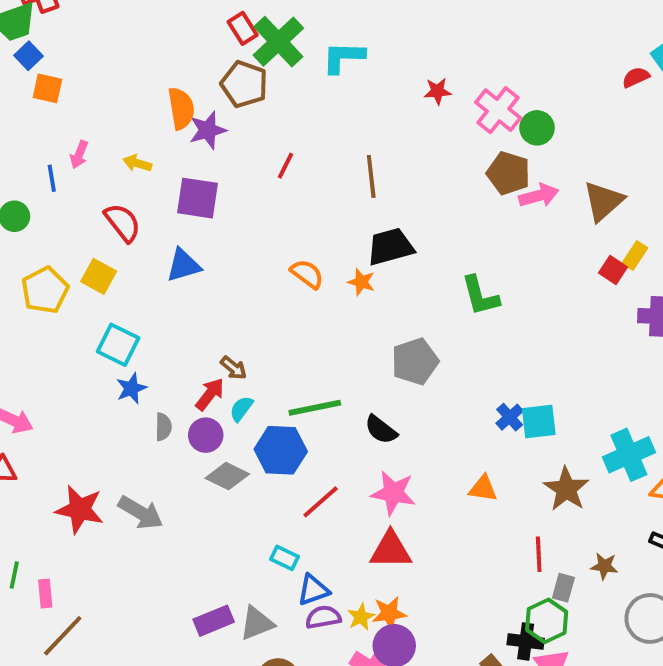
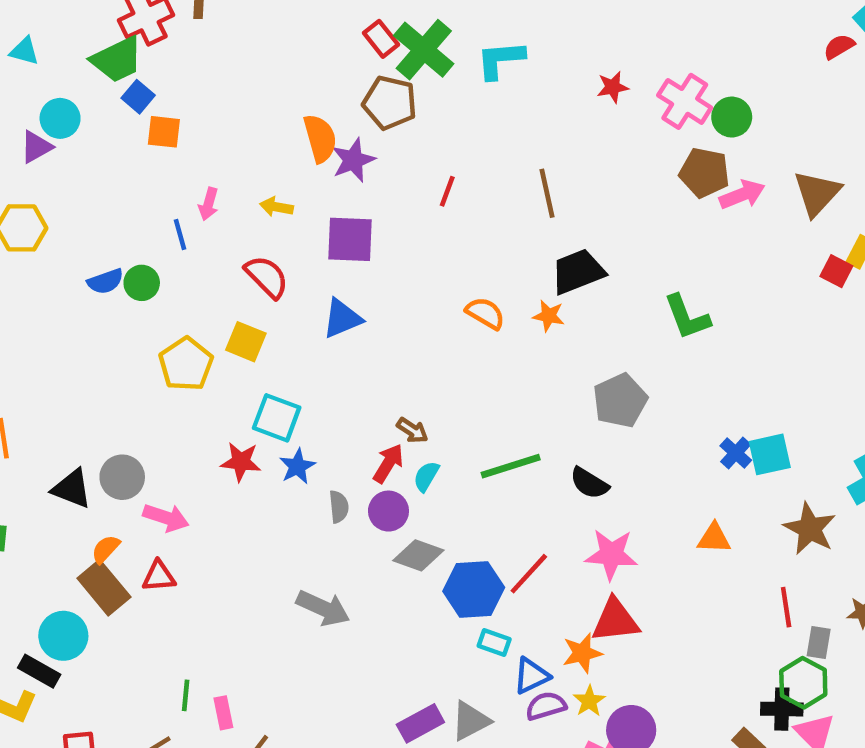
blue hexagon: (281, 450) -> (474, 589), moved
red star: (80, 509) -> (241, 462), moved, size x0.7
orange star: (389, 613) -> (582, 653), moved

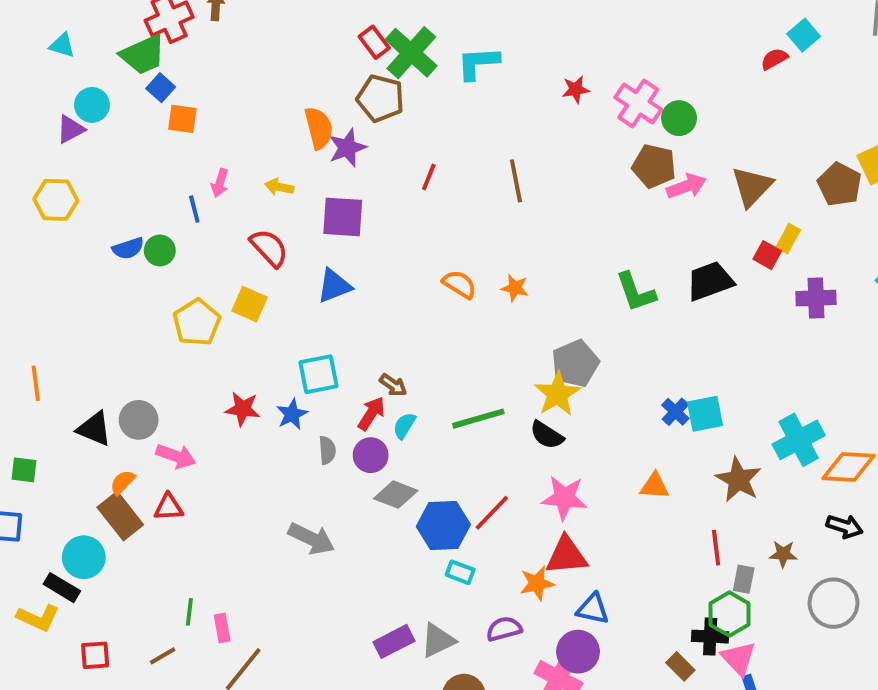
black trapezoid: (578, 272) -> (710, 281), moved
cyan square: (277, 418) -> (318, 374), moved, turned -33
blue triangle: (531, 676) -> (593, 609), moved, turned 36
yellow star: (589, 701) -> (557, 394), moved, size x1.6

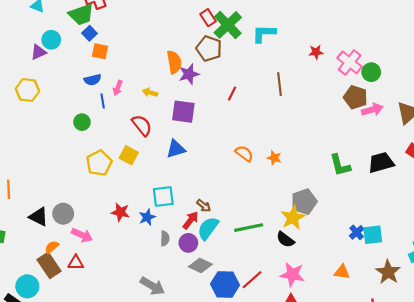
brown line: (516, 181) -> (280, 84), moved
blue semicircle: (128, 248) -> (93, 80), moved
cyan semicircle: (404, 426) -> (208, 228), size x1.6

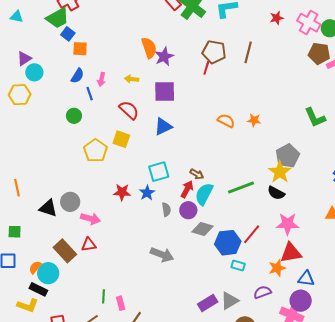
cyan circle: (51, 40) -> (34, 72), moved
brown pentagon: (209, 49) -> (214, 52), moved
blue semicircle: (93, 80) -> (77, 76), turned -35
brown line: (280, 84) -> (248, 52), turned 30
orange semicircle: (52, 247) -> (35, 267), moved

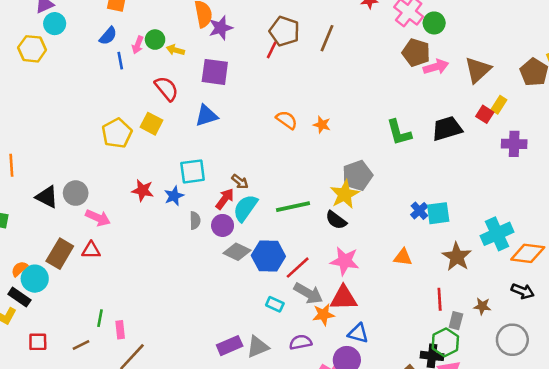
green circle: (74, 116) -> (155, 40), moved
blue hexagon: (228, 243) -> (268, 256), moved
brown rectangle: (65, 251) -> (60, 254), turned 65
gray arrow: (162, 255) -> (308, 293), moved

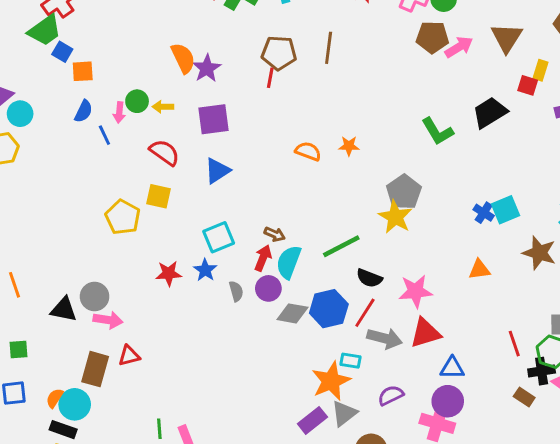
pink arrow: (98, 218) -> (108, 320), moved
black semicircle: (336, 220) -> (369, 278), moved
red line: (440, 299) -> (514, 344), moved
orange star: (323, 315) -> (331, 381), moved, size x1.5

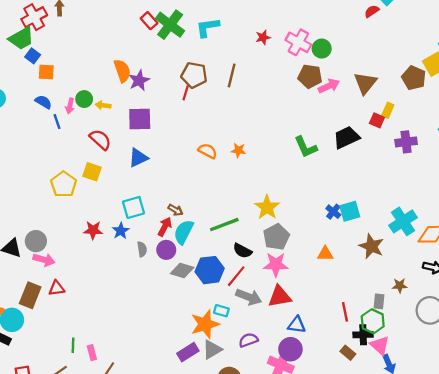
blue semicircle: (83, 111) -> (43, 102), turned -91
gray pentagon: (404, 192) -> (276, 237), moved

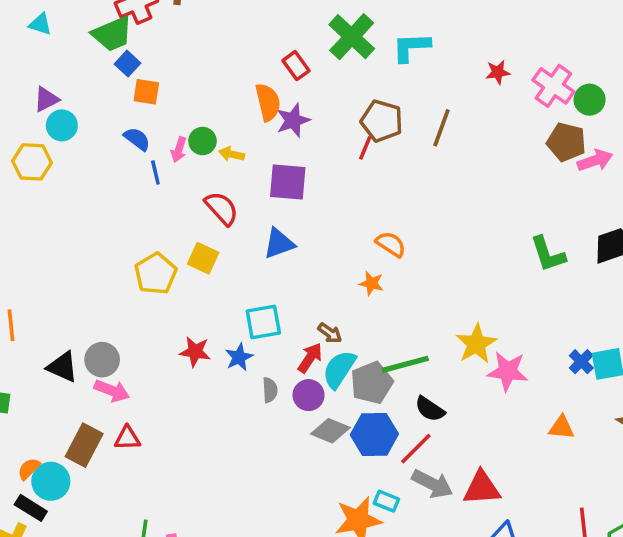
red rectangle: (149, 21) -> (296, 66), moved
orange star: (238, 150) -> (371, 283), moved
gray pentagon: (276, 237) -> (372, 383), moved
pink star: (276, 265) -> (508, 371), moved

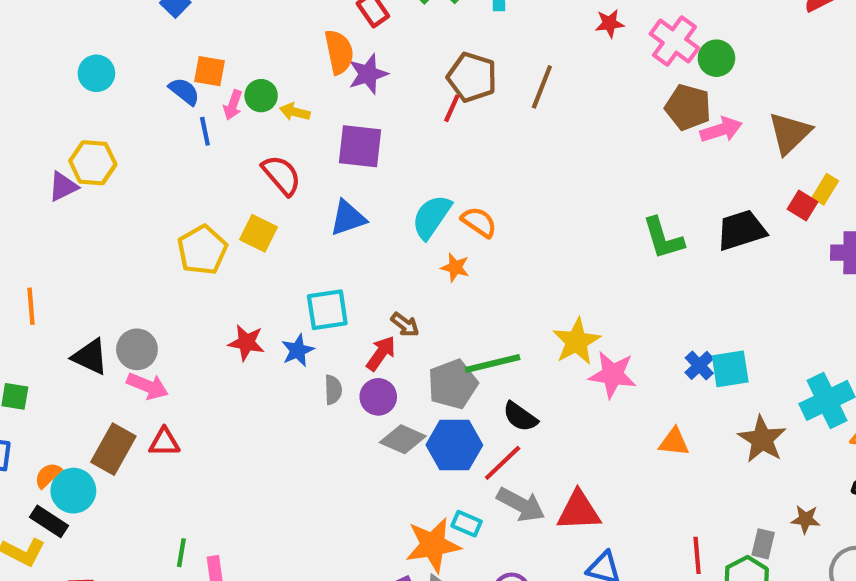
orange square: (146, 92) -> (209, 71), moved
purple triangle: (46, 99) -> (63, 187), moved
yellow hexagon: (32, 162) -> (93, 163), moved
cyan semicircle: (339, 369) -> (432, 217), moved

